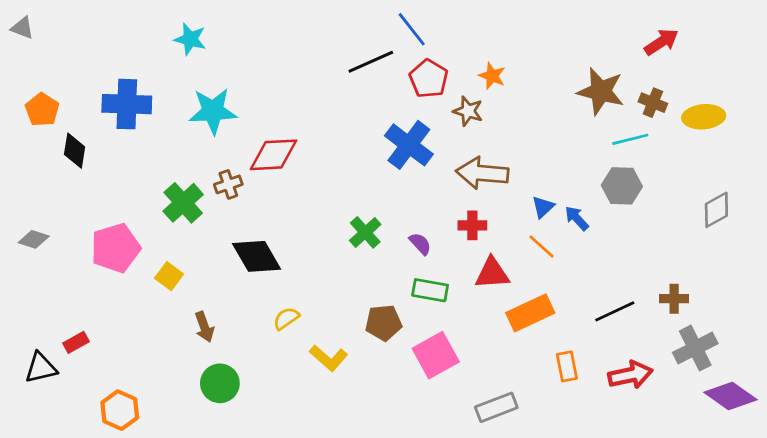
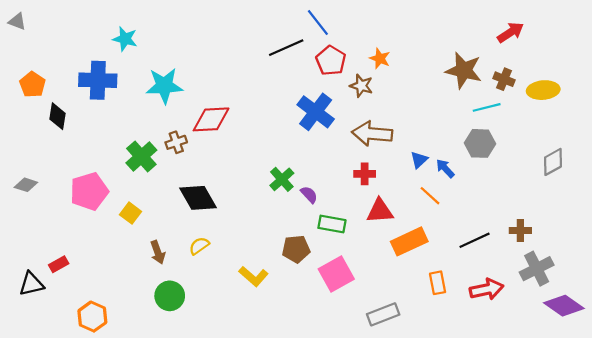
cyan star: (190, 39) -> (125, 39), moved
purple semicircle: (420, 244) -> (309, 195), moved
orange line: (541, 247) -> (430, 196), moved
yellow semicircle: (286, 318) -> (199, 246), moved

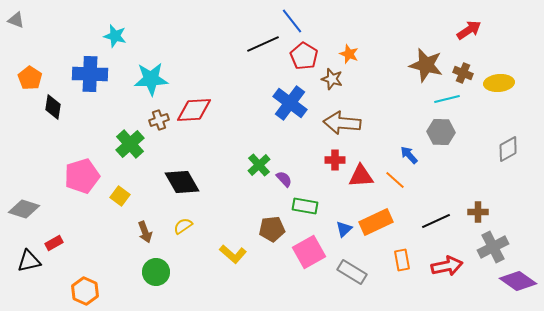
brown cross: (176, 142) -> (159, 120), moved
blue triangle: (419, 160) -> (344, 229), moved
gray diamond: (26, 185) -> (24, 209), moved, size x1.4
red triangle: (380, 211) -> (361, 176), moved
gray rectangle: (383, 314) -> (352, 272), moved, turned 52

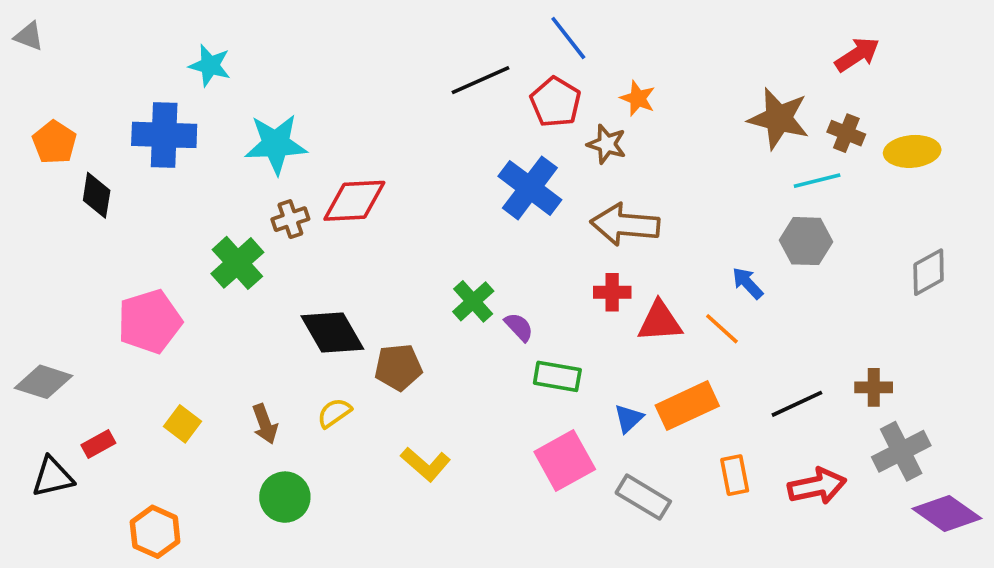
blue line: (292, 21) -> (568, 38), moved
yellow square: (120, 196) -> (182, 424), moved
brown pentagon: (272, 229) -> (398, 367), moved

